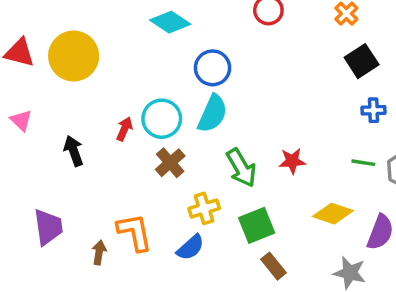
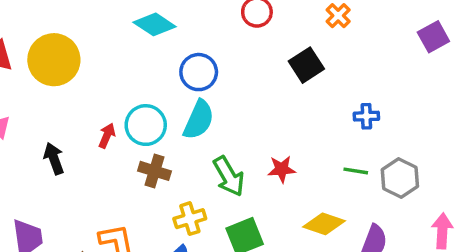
black square: (362, 61) -> (306, 65), moved
brown cross: (170, 163) -> (155, 171), turned -32

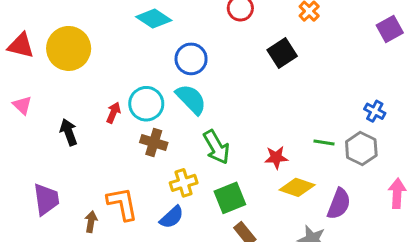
blue cross: (366, 116) -> (375, 111), moved, turned 30
cyan semicircle: (199, 120) -> (191, 99), turned -68
red star: (282, 169) -> (276, 157), moved

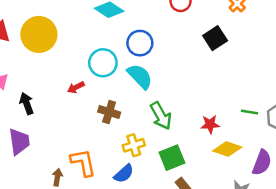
cyan circle: (146, 104) -> (103, 63), moved
red arrow: (113, 113) -> (76, 87), turned -140
black arrow: (69, 132) -> (27, 103), moved
purple trapezoid: (46, 199) -> (19, 142), moved

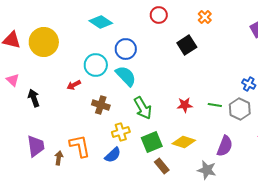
red star: (210, 124) -> (185, 105), moved
purple trapezoid: (19, 142) -> (36, 146), moved
yellow diamond: (227, 149) -> (184, 142), moved

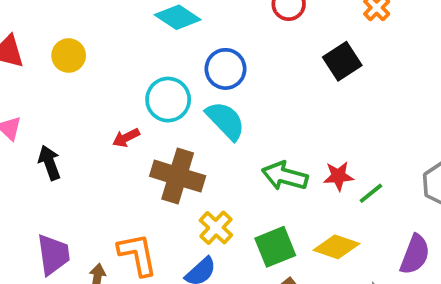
yellow circle: (44, 42) -> (69, 56), size x0.6
brown cross: (101, 105) -> (178, 176), size x1.5
green line: (215, 105) -> (371, 193), moved, turned -48
green arrow: (143, 108) -> (285, 176), moved, turned 135
yellow cross: (121, 132) -> (216, 228), turned -30

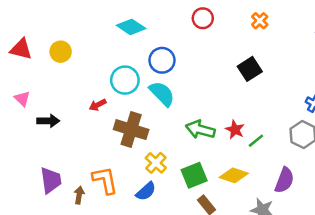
black square: (342, 61) -> (250, 69), moved
black arrow: (49, 163) -> (48, 121), turned 110
red star: (338, 176) -> (235, 130), turned 30

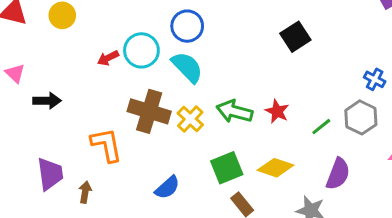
red arrow: (98, 105) -> (108, 58), moved
green line: (256, 141) -> (321, 127), moved
yellow cross: (156, 163) -> (190, 119), moved
orange L-shape: (105, 180) -> (106, 145), moved

